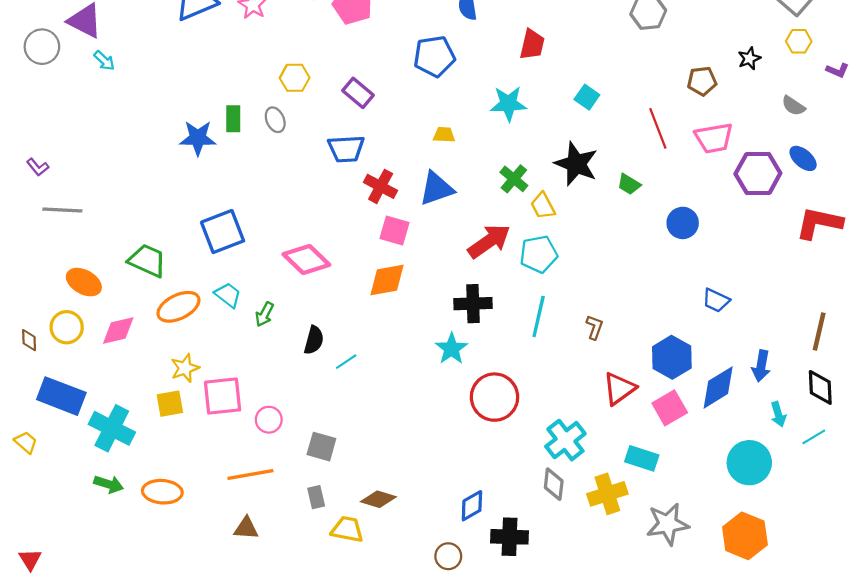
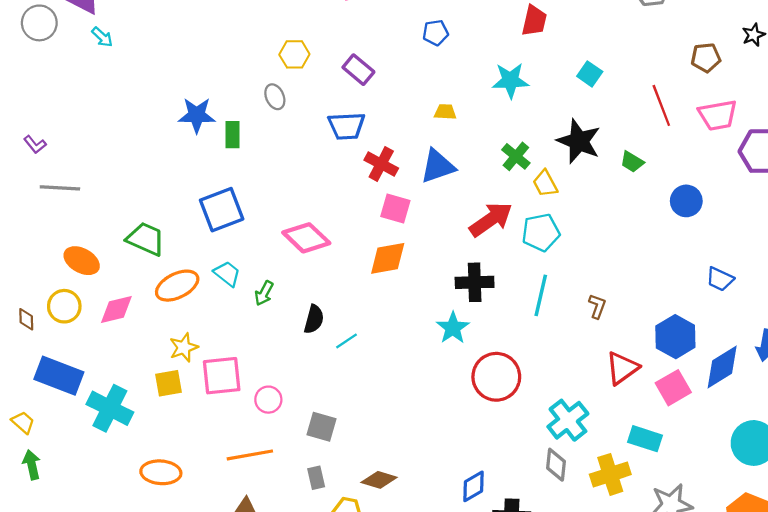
blue pentagon: (434, 56) -> (436, 33), size x0.6
green rectangle: (233, 119) -> (233, 135), moved
green arrow: (109, 484) -> (32, 465), moved, turned -120

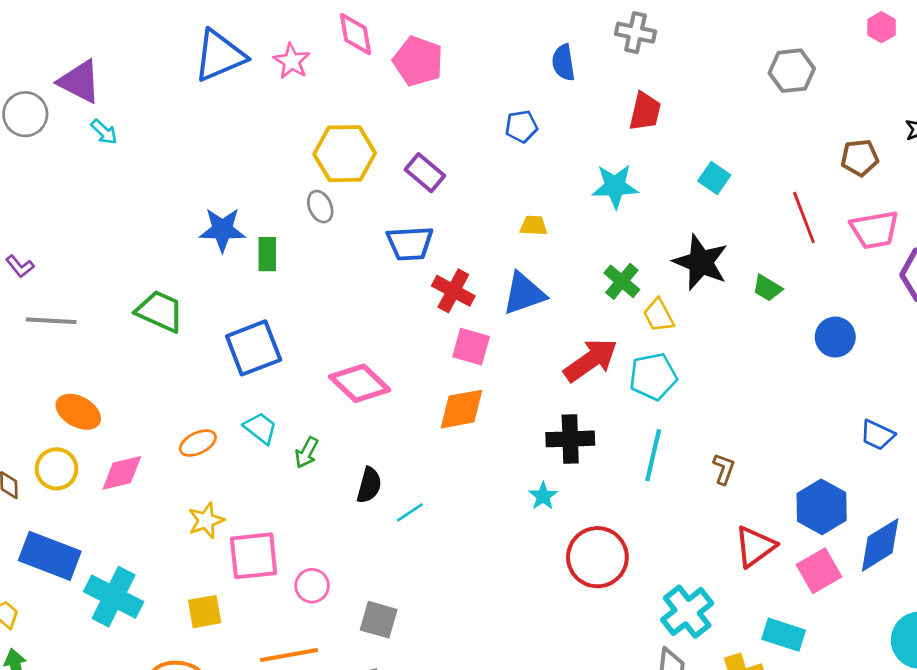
yellow hexagon: (294, 54) -> (345, 154), size x1.6
green trapezoid: (146, 239) -> (160, 311), moved
orange ellipse: (177, 286) -> (198, 443), size x0.7
cyan star: (453, 328) -> (543, 496), size x0.7
yellow square: (168, 383) -> (205, 612), moved

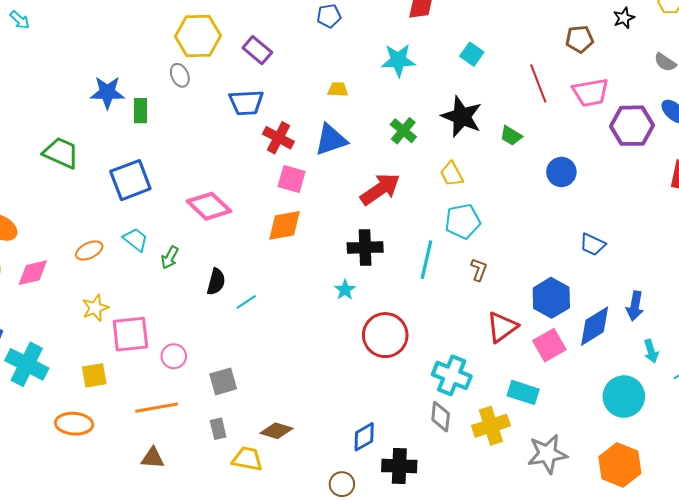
yellow trapezoid: (659, 315) -> (452, 174), moved
cyan pentagon: (653, 376) -> (463, 221), moved
cyan cross: (687, 612) -> (452, 375), turned -30
gray square: (379, 620) -> (223, 381), turned -32

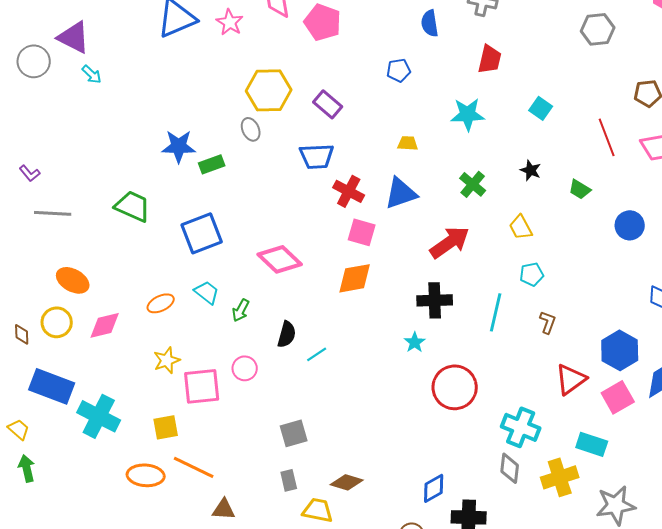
green rectangle: (141, 111) -> (212, 164), turned 70
black star: (462, 117) -> (531, 170), size x0.5
cyan pentagon: (463, 221) -> (532, 274), size x0.7
pink circle: (174, 356) -> (245, 368), moved
orange line: (157, 408) -> (194, 467), moved, turned 36

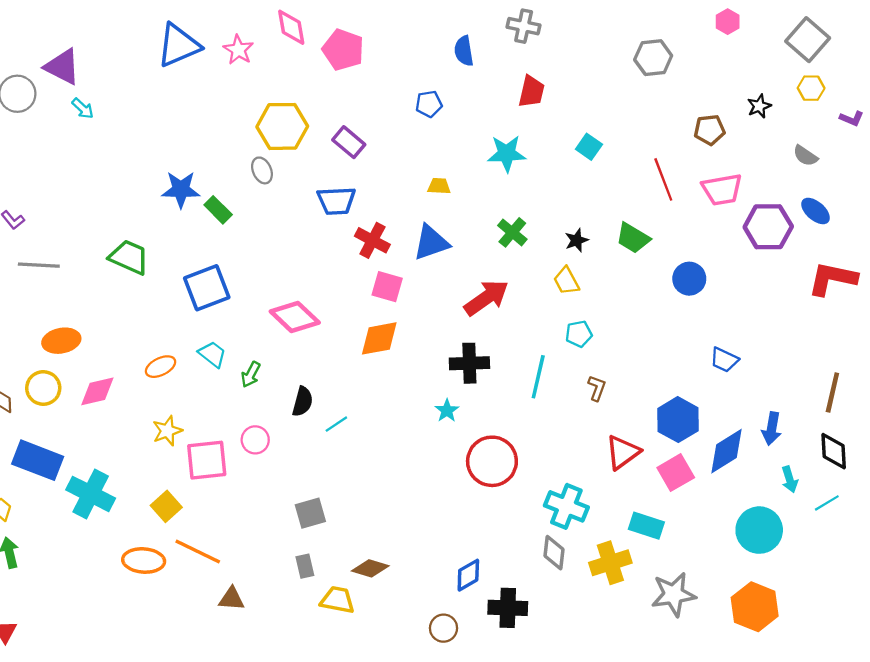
green rectangle: (212, 164) -> (218, 210), turned 65
black star: (531, 170) -> (577, 240), moved, turned 30
green trapezoid: (580, 189) -> (633, 238), size x1.4
orange ellipse: (73, 280) -> (61, 341), turned -40
yellow square: (166, 427) -> (166, 506), turned -32

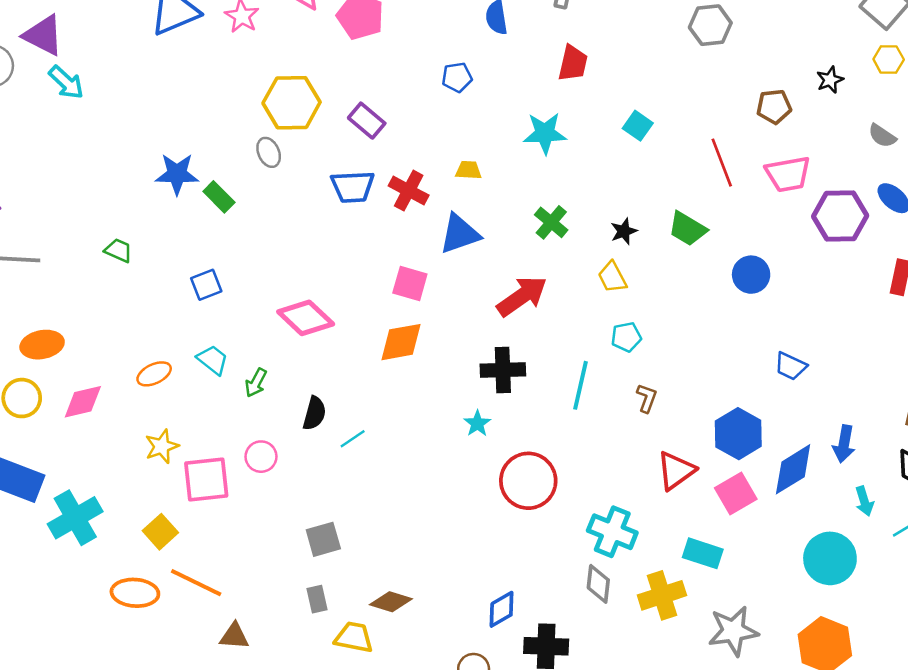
cyan arrow: (83, 108) -> (66, 82), size x1.4
red cross: (372, 240) -> (409, 191), moved
green trapezoid: (129, 257) -> (118, 250), size x0.6
blue square: (207, 288) -> (206, 285), size x0.6
cyan cross: (91, 494) -> (75, 518), turned 33

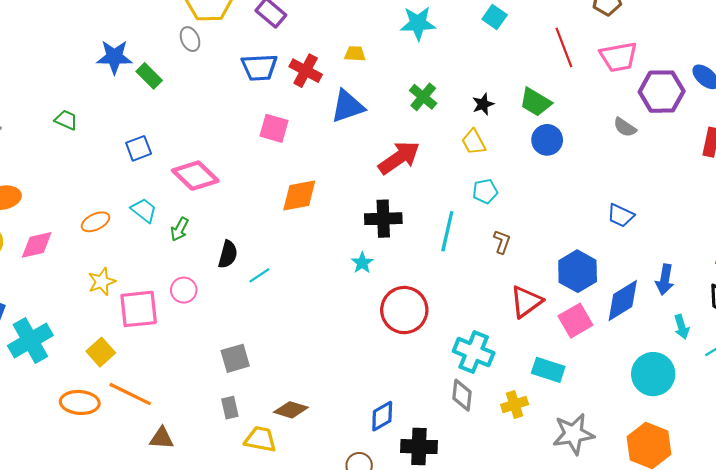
gray semicircle: (882, 136) -> (625, 127), moved
blue circle: (751, 275) -> (547, 140), moved
pink square: (410, 283) -> (274, 128), moved
pink diamond: (306, 318) -> (195, 176), moved
yellow cross: (662, 595) -> (515, 405), size x0.7

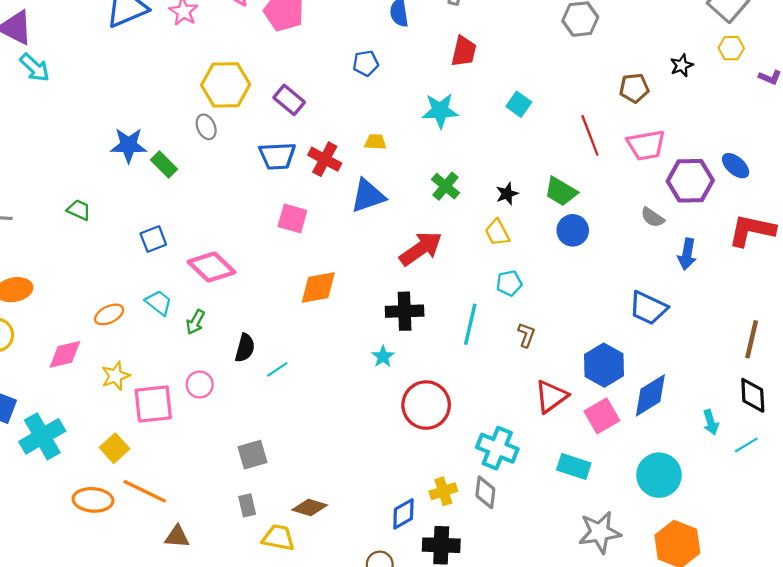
blue trapezoid: (621, 215) -> (648, 308), size x1.4
pink diamond: (37, 245) -> (65, 354), moved
blue arrow: (665, 280) -> (687, 254), moved
cyan circle: (653, 374) -> (659, 475), moved
yellow cross: (515, 405) -> (443, 491), moved

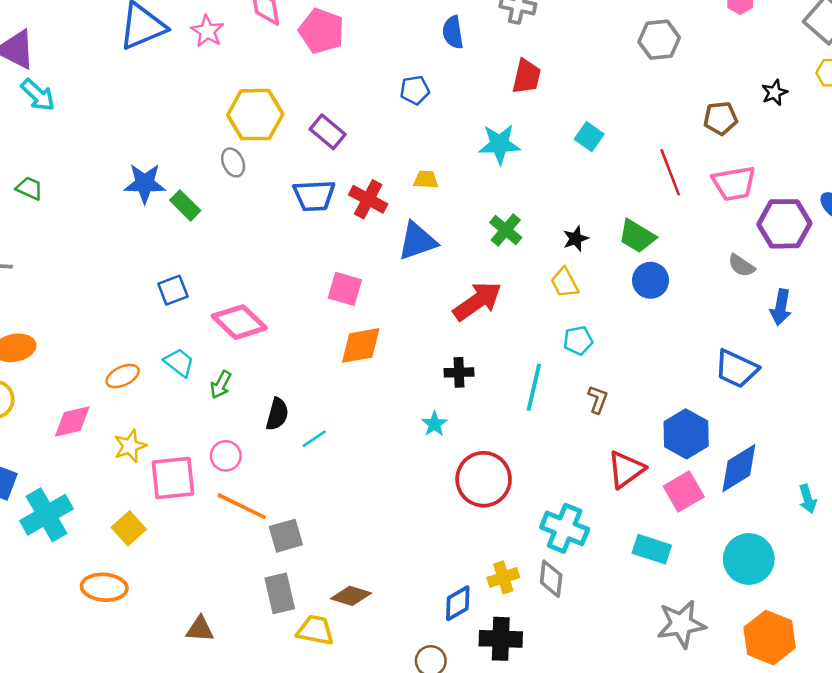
green trapezoid: (79, 210) -> (29, 188), moved
pink square: (292, 218) -> (345, 289), moved
black cross: (405, 311) -> (459, 372), size x0.7
orange line: (145, 491) -> (242, 506), moved
gray rectangle: (247, 505) -> (280, 593), size x1.5

